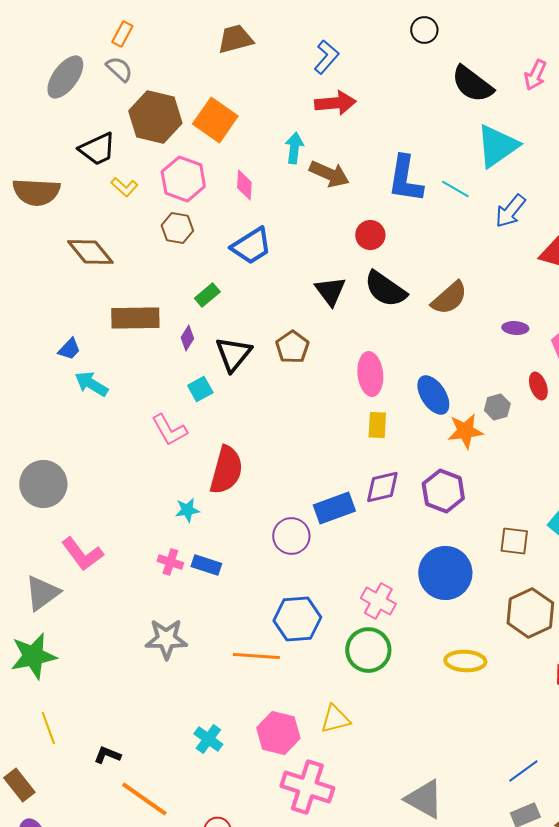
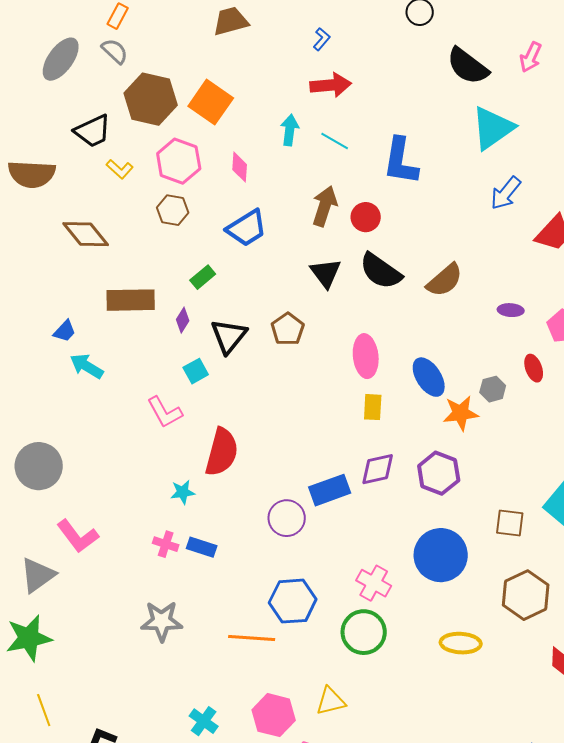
blue L-shape: (326, 57) -> (322, 39), size x0.7
brown arrow: (329, 174) -> (325, 206), moved, turned -96
cyan line: (455, 189) -> (335, 141), moved

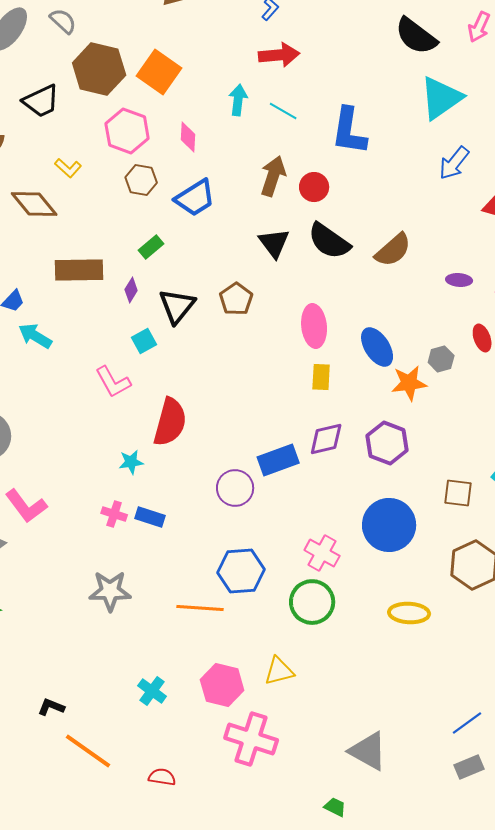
yellow L-shape: (120, 169) -> (68, 168), moved
brown hexagon: (173, 210) -> (141, 180), moved

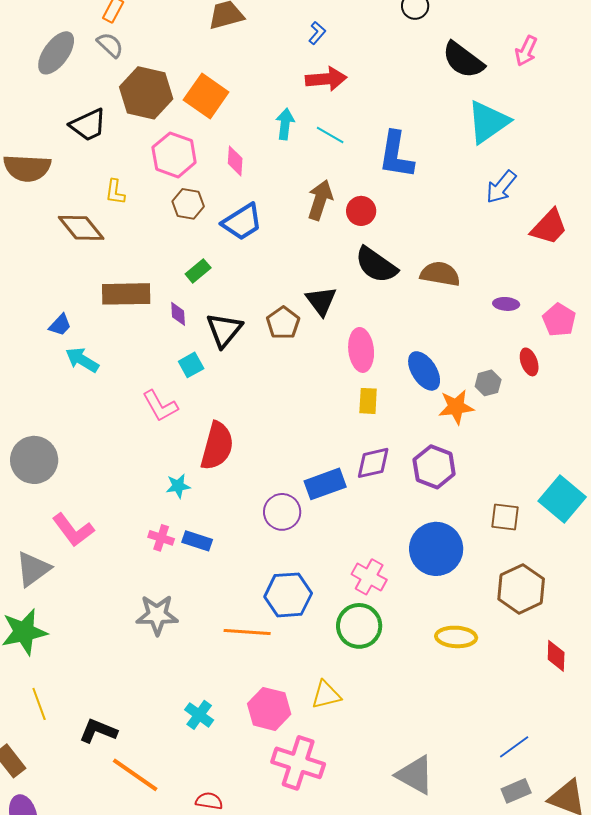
yellow L-shape: (68, 168) -> (115, 192), turned 56
black triangle: (274, 243) -> (321, 301), moved
brown semicircle: (393, 250) -> (440, 274), turned -129
purple diamond: (131, 290) -> (178, 314), turned -35
black L-shape: (51, 707) -> (98, 731), size x1.4

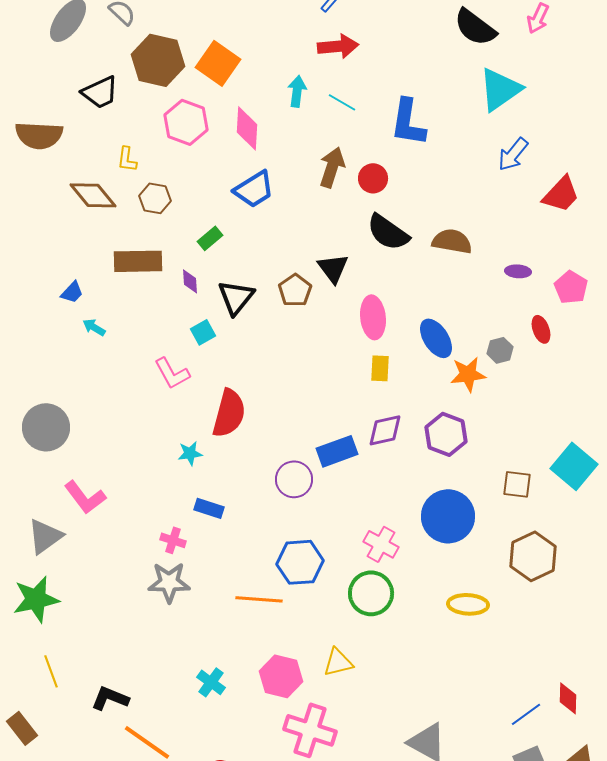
pink diamond: (235, 161) -> (247, 128), size x1.4
brown hexagon: (188, 204) -> (155, 198), moved
cyan arrow: (82, 360) -> (94, 327), size x0.7
pink cross: (161, 538) -> (173, 540), moved
red diamond: (556, 656) -> (568, 698), moved

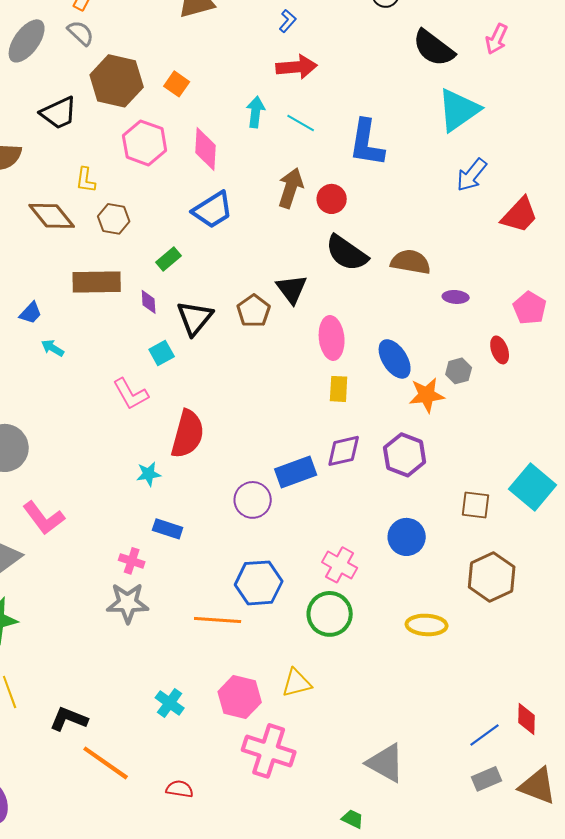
orange square: (218, 63) -> (177, 84), size x0.6
purple ellipse: (518, 271) -> (456, 297), moved
blue circle: (448, 516) -> (407, 537), size x0.7

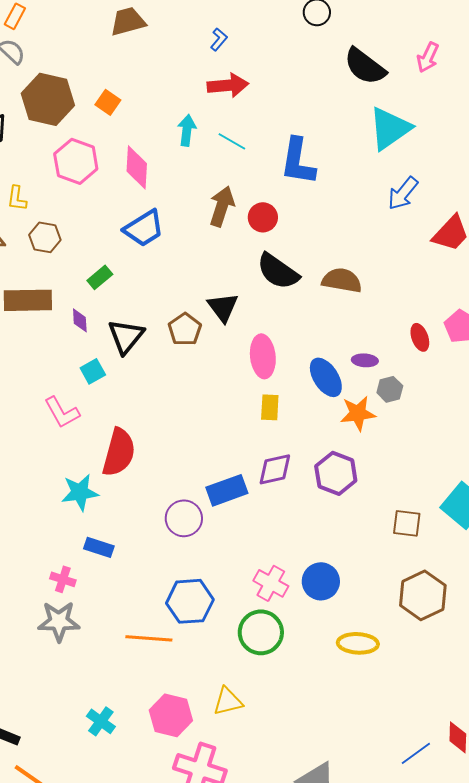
purple ellipse: (456, 297) -> (365, 360), moved
red ellipse: (500, 350) -> (420, 337), moved
cyan star: (149, 474) -> (80, 492), size x1.5
blue circle: (407, 537) -> (321, 581), moved

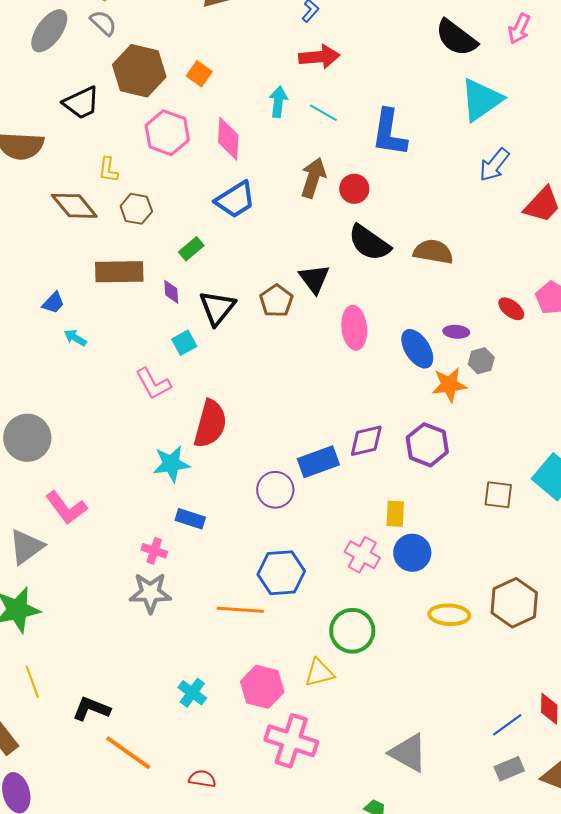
red ellipse: (420, 337) -> (511, 309), turned -32
yellow rectangle: (270, 407) -> (395, 514), moved
brown hexagon: (423, 595) -> (514, 603), moved
green circle: (261, 632) -> (352, 631), moved

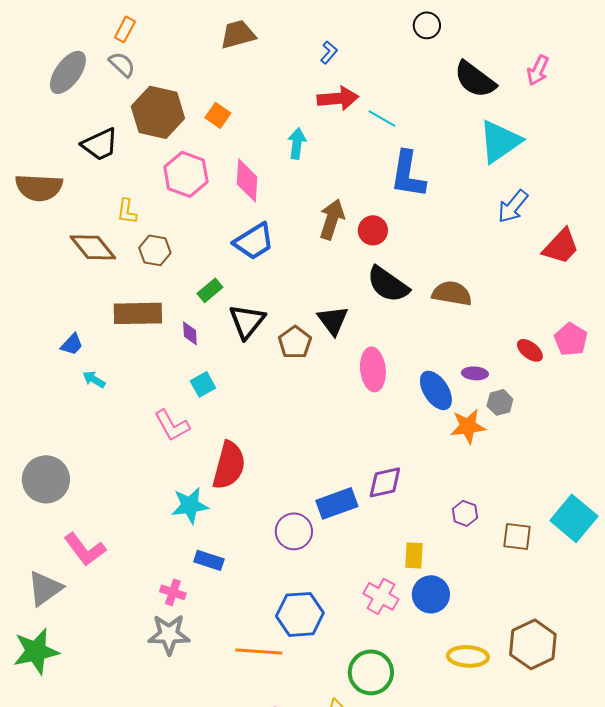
cyan line: (323, 113) -> (382, 118), moved
black triangle: (217, 308) -> (247, 321), moved
purple hexagon: (427, 445) -> (465, 513), moved, size x0.6

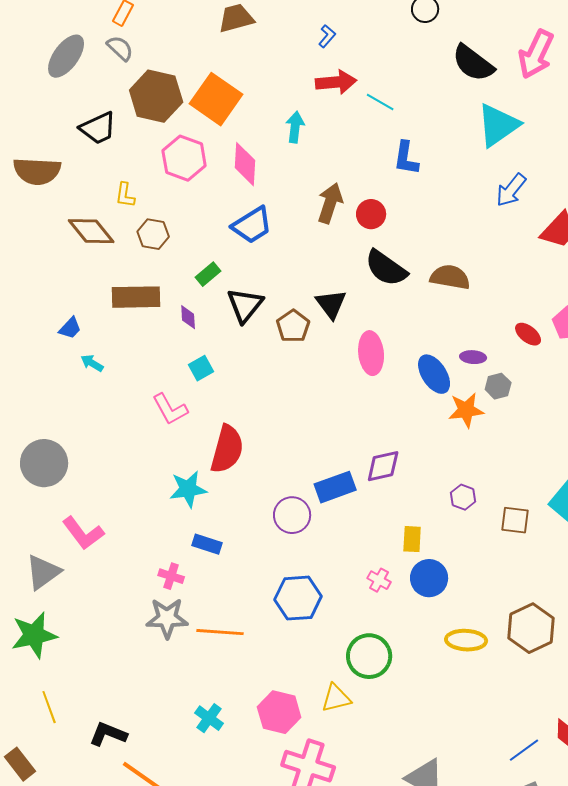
pink arrow: (538, 70) -> (536, 54), size x1.6
orange square: (218, 115) -> (216, 99), size x2.0
blue L-shape: (408, 174) -> (406, 158), size x0.7
pink cross: (381, 596) -> (379, 580), size x0.7
orange line: (259, 651) -> (220, 632), moved

